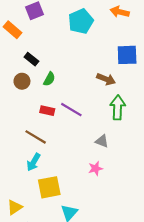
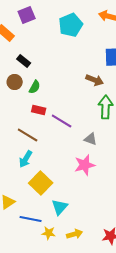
green semicircle: (49, 79) -> (35, 87), moved
purple line: (71, 110) -> (62, 121), moved
pink star: (96, 168) -> (85, 165), size x1.5
yellow square: (49, 187) -> (41, 183), turned -35

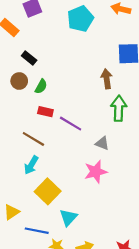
brown arrow: (95, 80) -> (107, 79), turned -120

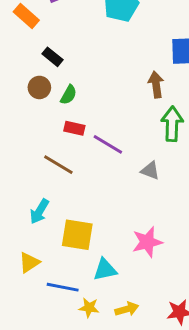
cyan arrow: (31, 165) -> (39, 211), moved
pink star: (96, 172) -> (147, 242), moved
yellow square: (48, 191) -> (77, 235), turned -35
cyan triangle: (68, 218) -> (105, 270), turned 36

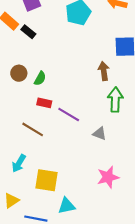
black rectangle: (52, 57) -> (28, 32), moved
pink star: (147, 242) -> (108, 177), moved

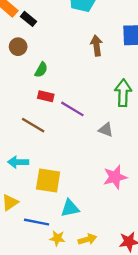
brown arrow: (104, 71) -> (97, 46), moved
brown circle: (19, 73) -> (18, 47), moved
cyan arrow: (19, 163) -> (18, 162), turned 60

